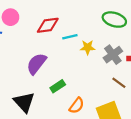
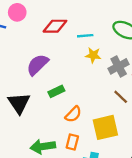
cyan line: (70, 37) -> (85, 36), moved

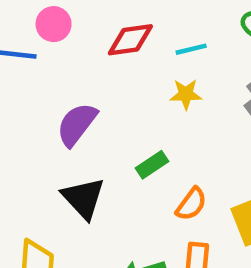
yellow star: (93, 55) -> (186, 94), moved
purple semicircle: (38, 65) -> (77, 124), moved

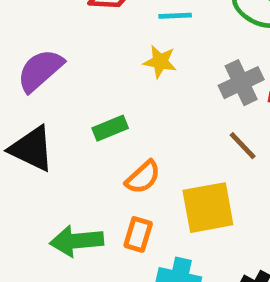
black triangle: (83, 198) -> (32, 149), turned -33

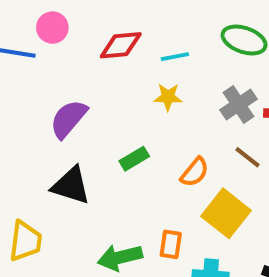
orange semicircle: (143, 177) -> (195, 172), moved
yellow square: (208, 208) -> (226, 213), turned -33

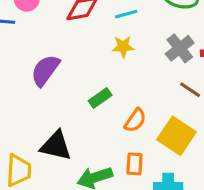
orange semicircle: (195, 172) -> (135, 120), moved
black triangle: (71, 186) -> (56, 146), moved

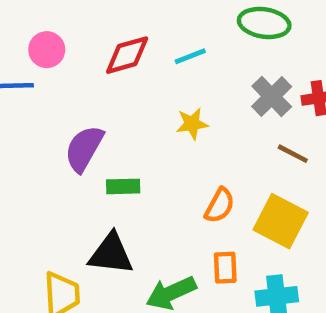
yellow star: (123, 47) -> (192, 124), moved
green rectangle: (100, 98) -> (123, 186), moved, turned 40

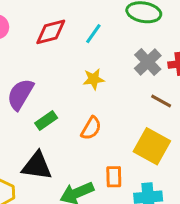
cyan line: (190, 56) -> (93, 34), turned -35
green rectangle: (123, 186) -> (46, 120), turned -35
orange semicircle: (220, 205) -> (91, 128), moved

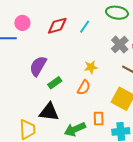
yellow star: (94, 79) -> (91, 67), moved

